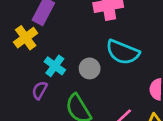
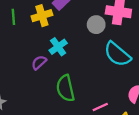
gray circle: (90, 68) -> (96, 25), moved

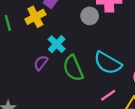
cyan semicircle: (117, 54) -> (108, 63), moved
green semicircle: (65, 88) -> (73, 68), moved

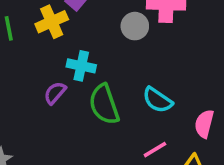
cyan cross: (57, 44) -> (81, 66), turned -36
cyan semicircle: (108, 63) -> (158, 100), size x0.7

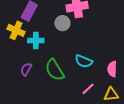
yellow cross: (52, 22) -> (16, 30), turned -30
cyan cross: (81, 66) -> (36, 40), moved

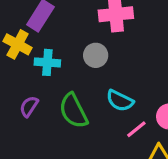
gray circle: (62, 23) -> (96, 55), moved
pink line: (88, 89) -> (136, 129), moved

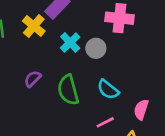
cyan cross: (47, 62) -> (70, 42), moved, turned 30
pink line: (136, 129) -> (105, 122), moved

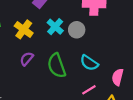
yellow cross: (34, 26) -> (24, 29), moved

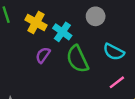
cyan cross: (55, 27) -> (62, 32), moved

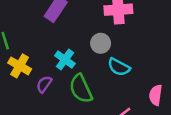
yellow cross: (36, 23) -> (20, 66), moved
cyan semicircle: (114, 52) -> (119, 67), moved

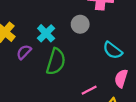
cyan semicircle: (119, 67) -> (113, 50), moved
green semicircle: (81, 89) -> (56, 62), turned -148

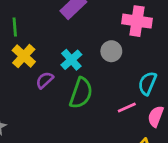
cyan semicircle: (113, 50) -> (147, 83), turned 72
pink line: (89, 90) -> (127, 107), moved

